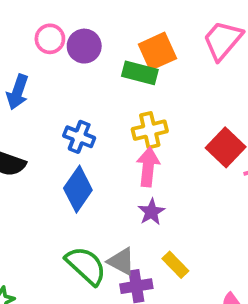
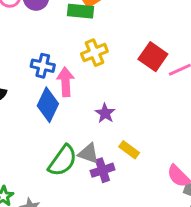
pink arrow: (148, 167) -> (65, 82), moved
green semicircle: (86, 266) -> (63, 161), turned 92

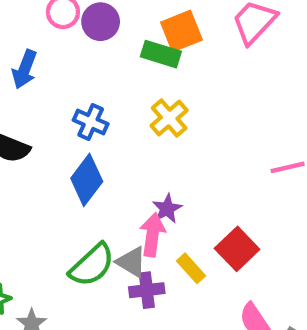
yellow cross: (94, 53) -> (169, 118), turned -30
red square: (153, 57) -> (237, 249), moved
pink arrow: (65, 82) -> (152, 235), moved

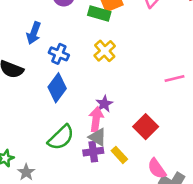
blue arrow: (25, 69) -> (34, 33), moved
gray triangle: (131, 262) -> (98, 137), moved
yellow rectangle: (191, 268) -> (119, 155), moved

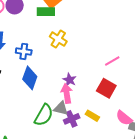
pink line: (174, 79) -> (112, 61), moved
gray triangle: (98, 137) -> (61, 108), moved

